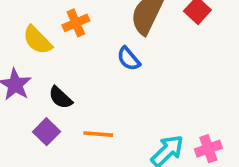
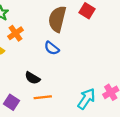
black semicircle: (60, 98) -> (32, 78), moved

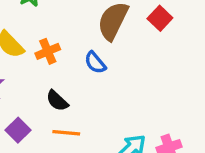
orange cross: (16, 33) -> (48, 51), moved

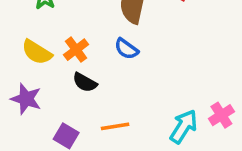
black semicircle: (57, 101) -> (85, 82), moved

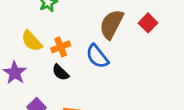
blue semicircle: (126, 49) -> (97, 56), size x1.4

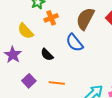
orange cross: (61, 47) -> (51, 18), moved

